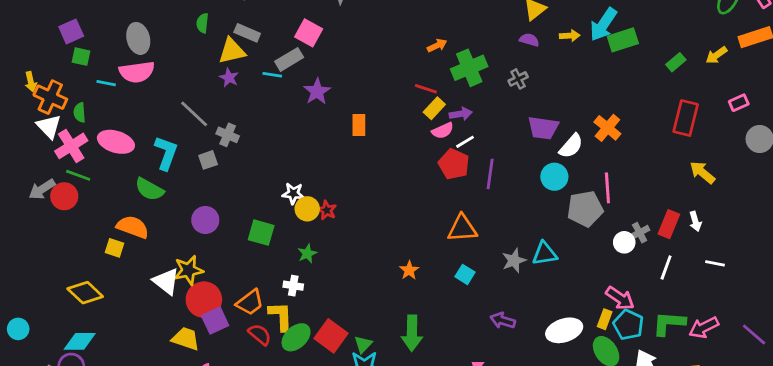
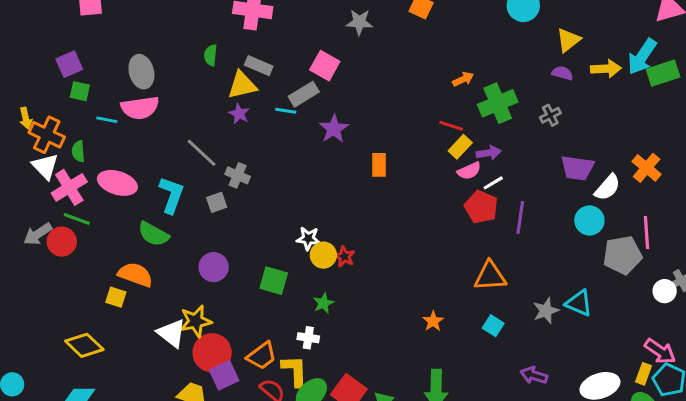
yellow arrow: (570, 36) -> (606, 69), size x1.4
cyan triangle: (545, 254) -> (579, 303), turned 32

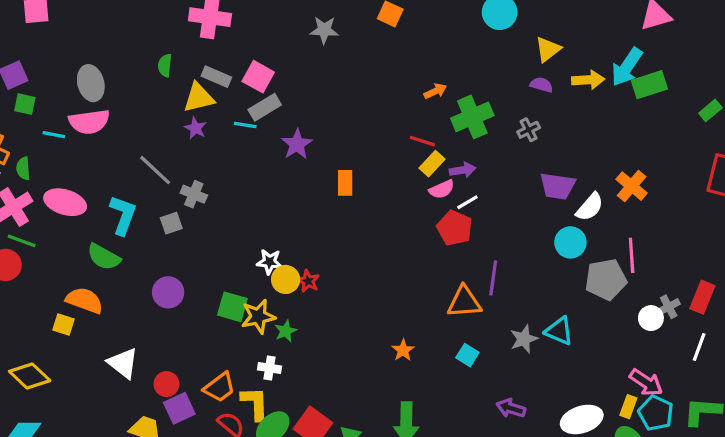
pink square: (325, 66) -> (258, 77), moved
purple line: (520, 217) -> (493, 278), moved
yellow star: (196, 321) -> (258, 316), moved
red circle: (212, 353) -> (166, 384), size x0.6

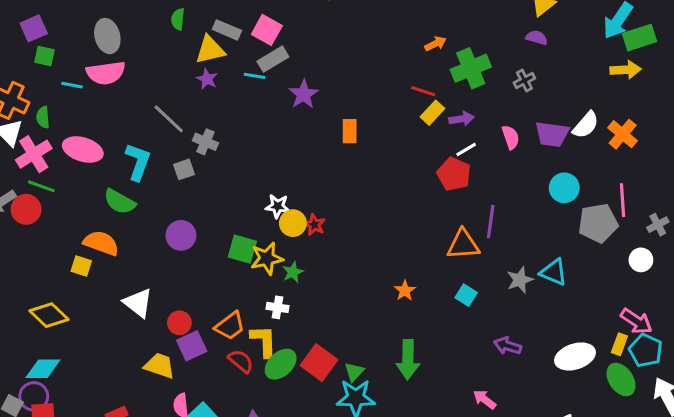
yellow arrow: (588, 80) -> (626, 70), moved
pink semicircle: (442, 189) -> (511, 137), moved, turned -85
white semicircle: (590, 207) -> (586, 125), moved
gray cross: (669, 307) -> (658, 225), moved

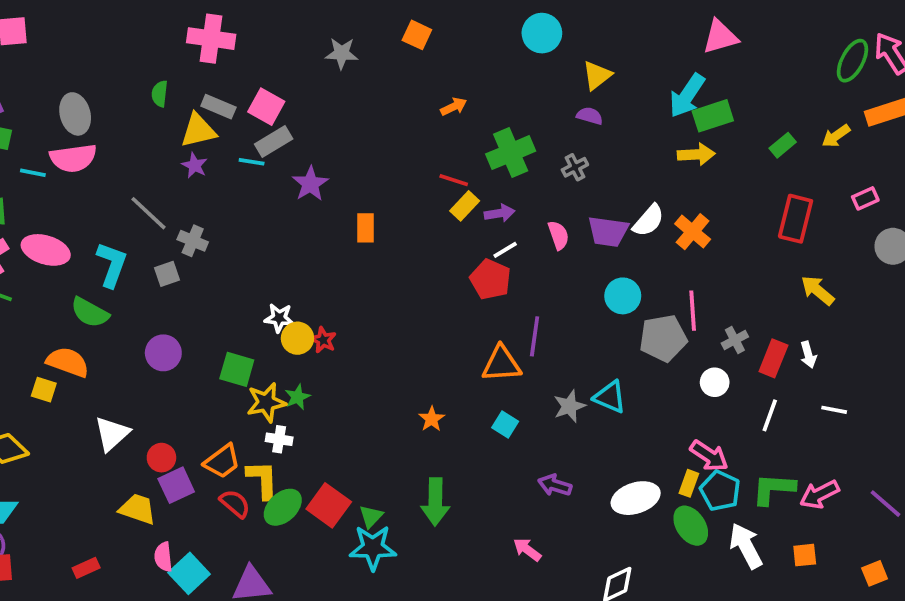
orange arrow: (435, 44) -> (454, 107), moved
yellow star: (267, 258) -> (266, 402), moved
white triangle: (138, 303) -> (112, 434), turned 40

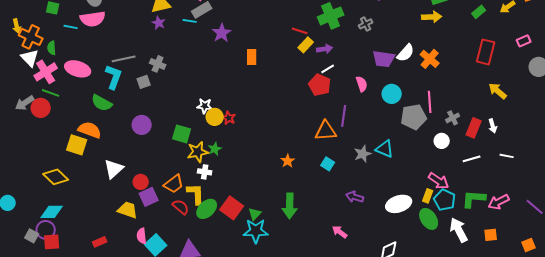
gray line: (149, 213) -> (124, 59), moved, turned -55
pink semicircle: (558, 235) -> (362, 84), moved
yellow square: (44, 390) -> (77, 145), size x1.5
white line: (770, 415) -> (472, 159), turned 54

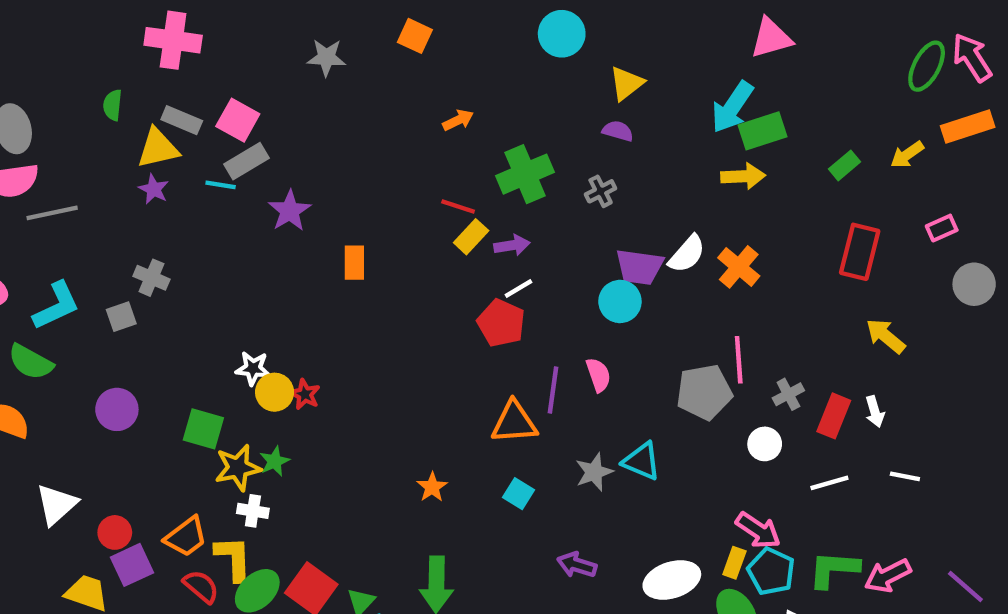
gray line: (124, 59) -> (52, 213), moved
cyan L-shape: (114, 77) -> (56, 306), turned 45
pink semicircle: (362, 84) -> (598, 375), moved
cyan circle: (392, 94) -> (620, 301), moved

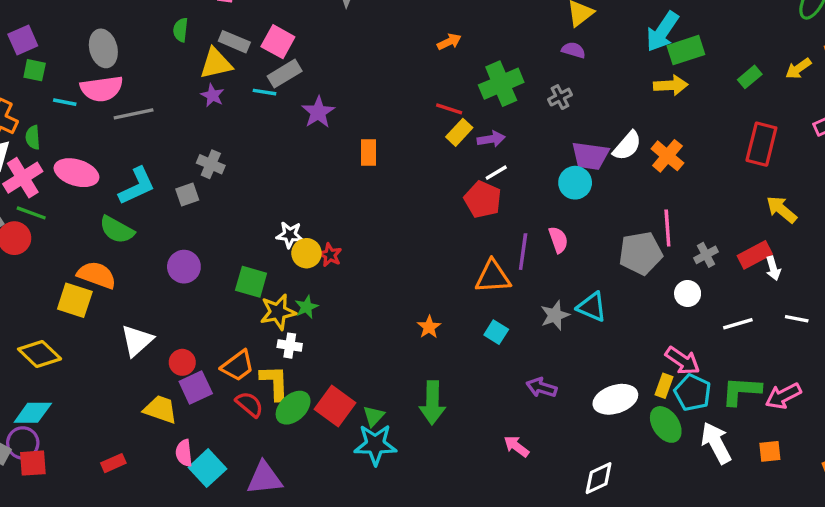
red rectangle: (834, 416) -> (755, 255), moved, turned 40

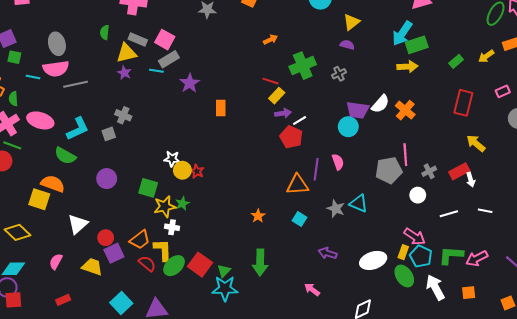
purple arrow: (491, 139) -> (283, 113), moved
gray star: (555, 315) -> (336, 209), turned -30
pink semicircle: (184, 453) -> (56, 261), moved, turned 35

